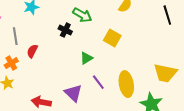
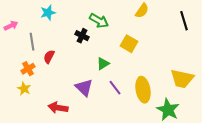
purple triangle: (73, 93) -> (84, 88), moved

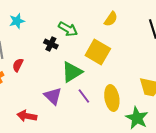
yellow square: (129, 44) -> (98, 52), size x1.4
green triangle: (103, 64) -> (72, 72), size x1.6

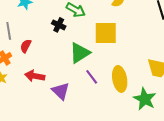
yellow square: (98, 52) -> (106, 33), turned -30
purple triangle: (53, 96) -> (61, 91), moved
red arrow: (27, 116) -> (35, 76), moved

